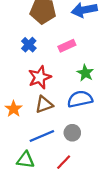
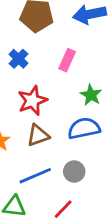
pink rectangle: (67, 46) -> (67, 60), turned -42

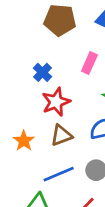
blue cross: (18, 59) -> (43, 72), moved

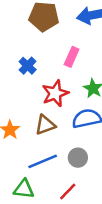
red star: (56, 102) -> (55, 93), moved

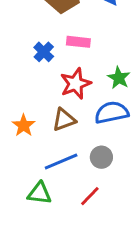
pink rectangle: (72, 57) -> (78, 42), moved, turned 72

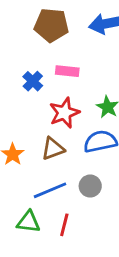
red line: (90, 196) -> (64, 225), moved, turned -30

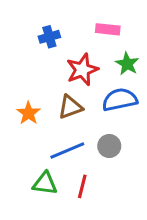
pink rectangle: (67, 71) -> (108, 29), moved
blue cross: (33, 81) -> (49, 37), turned 30

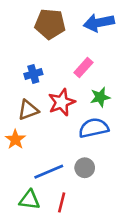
pink rectangle: (108, 29) -> (83, 68), turned -54
green star: (127, 64) -> (100, 97), turned 30
brown triangle: (70, 107) -> (28, 110), moved

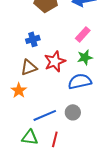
pink rectangle: (83, 68) -> (83, 34), moved

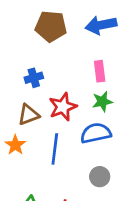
pink rectangle: (83, 34) -> (100, 71), turned -49
gray circle: (73, 112) -> (100, 177), moved
blue line: (45, 115) -> (55, 149), moved, turned -60

